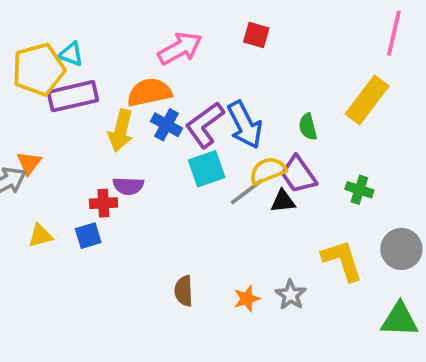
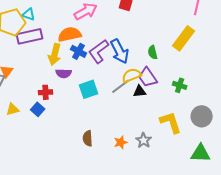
cyan square: (207, 169) -> (89, 89), moved
purple semicircle: (128, 186) -> (64, 73), moved
blue square: (88, 236) -> (38, 109), turned -32

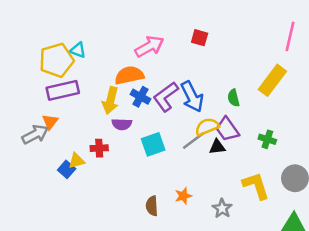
purple rectangle: (30, 36) -> (63, 90), moved
yellow triangle: (13, 109) -> (77, 161), moved
blue square: (38, 109) -> (67, 169), moved
orange star: (121, 142) -> (183, 196), moved

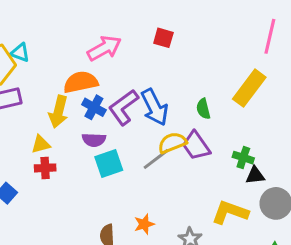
purple semicircle: (122, 124) -> (94, 140), moved
black triangle: (217, 147) -> (255, 175), moved
yellow triangle: (77, 161) -> (41, 144), moved
yellow L-shape: (256, 186) -> (230, 212), turned -52

